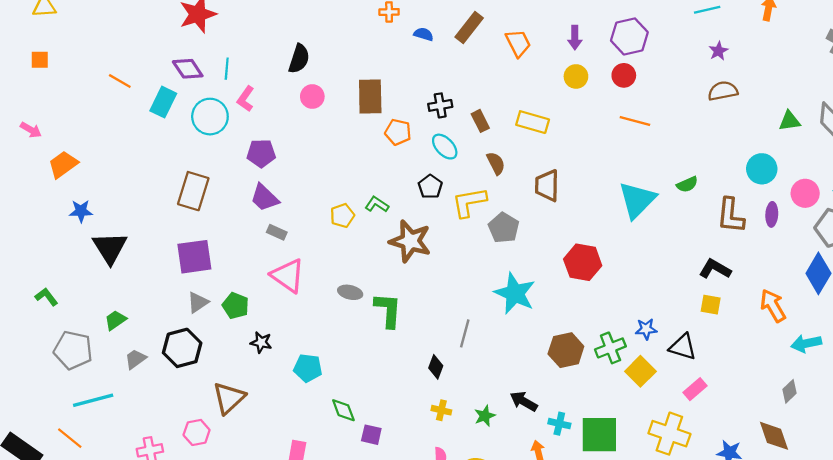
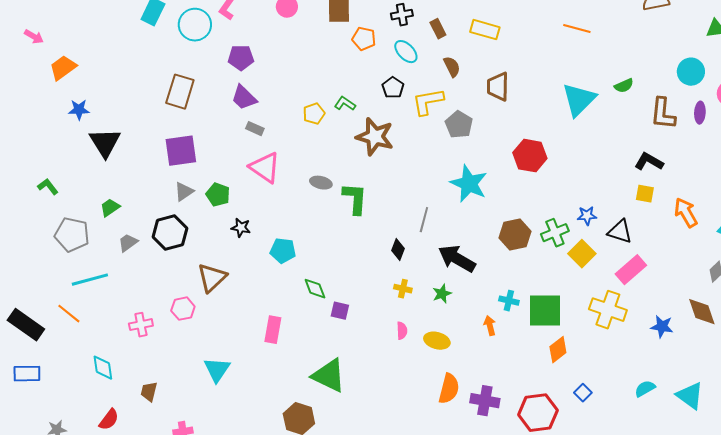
orange arrow: (773, 306) -> (686, 213), moved
pink rectangle: (695, 389) -> (631, 270), size x1.4
black arrow: (524, 401) -> (457, 259), moved, size x1.5

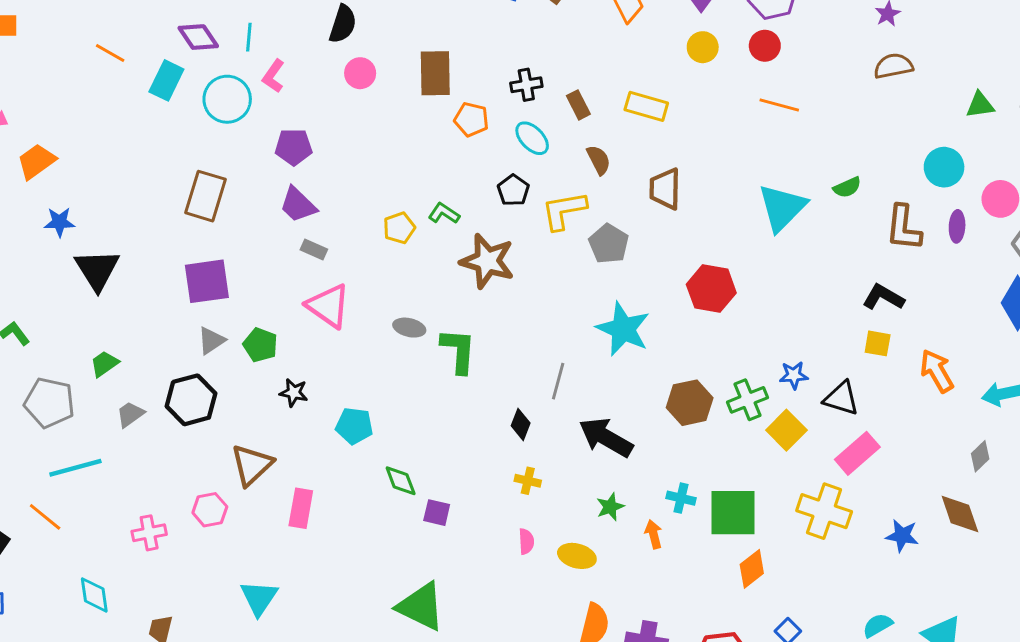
green star: (442, 294) -> (610, 507), moved
pink rectangle: (273, 330) -> (301, 508), moved

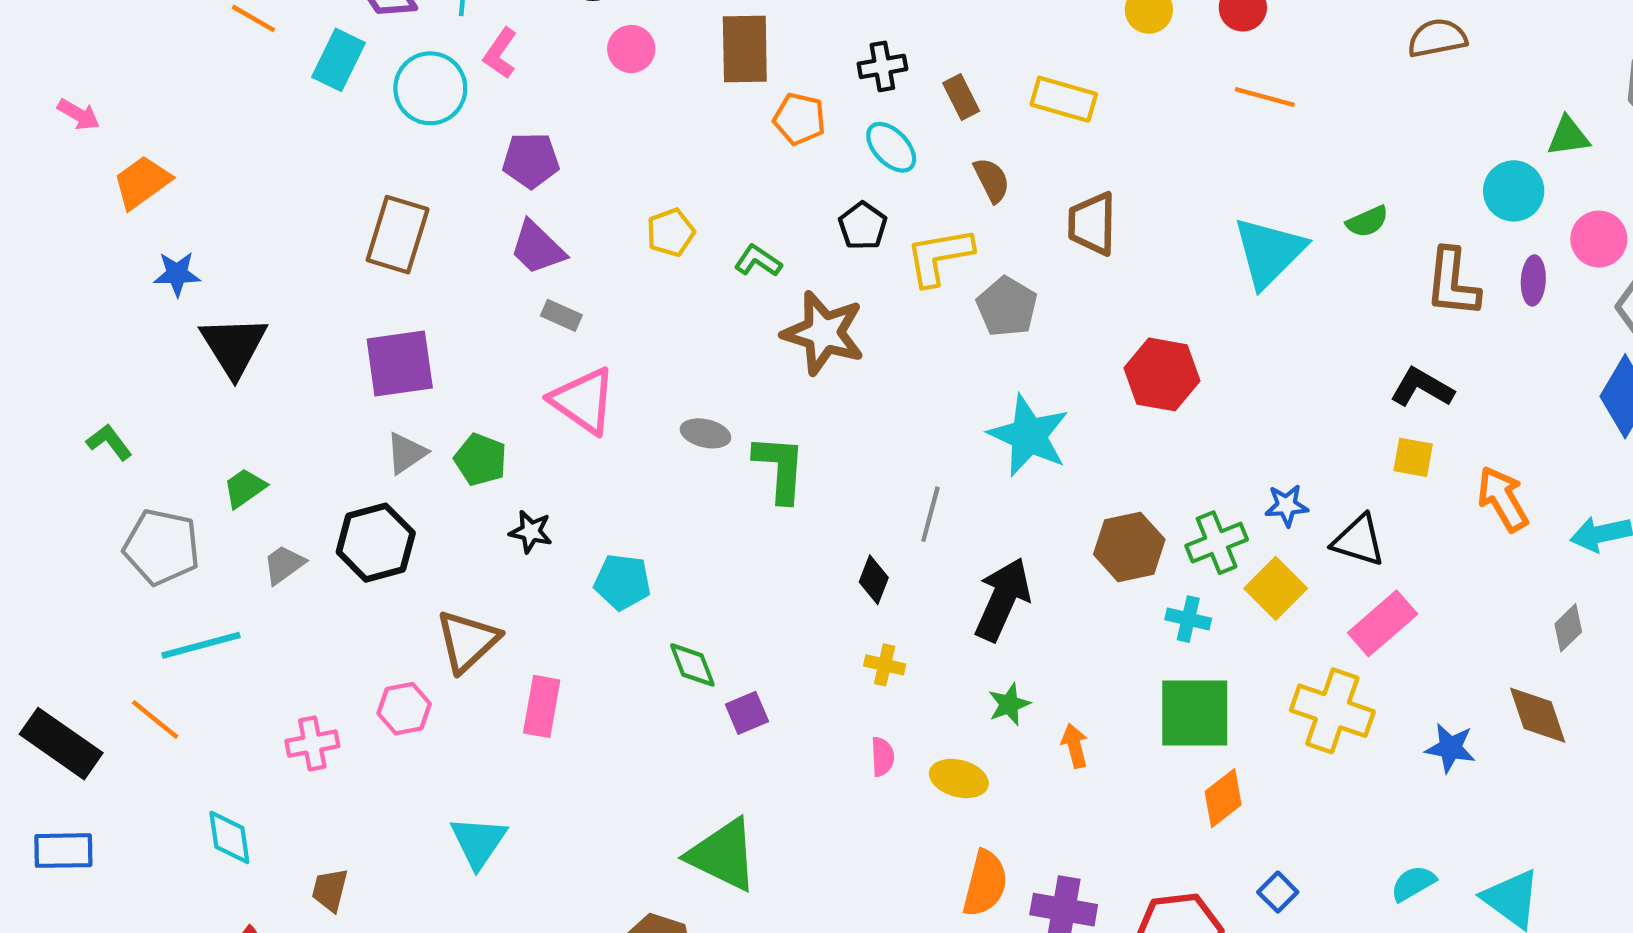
green triangle: (980, 105) -> (1568, 136), moved
yellow pentagon: (399, 228) -> (671, 232), moved
black arrow: (606, 437) -> (1003, 599), turned 84
cyan cross: (681, 498) -> (1188, 619), moved
purple square: (437, 513) -> (747, 713), turned -36

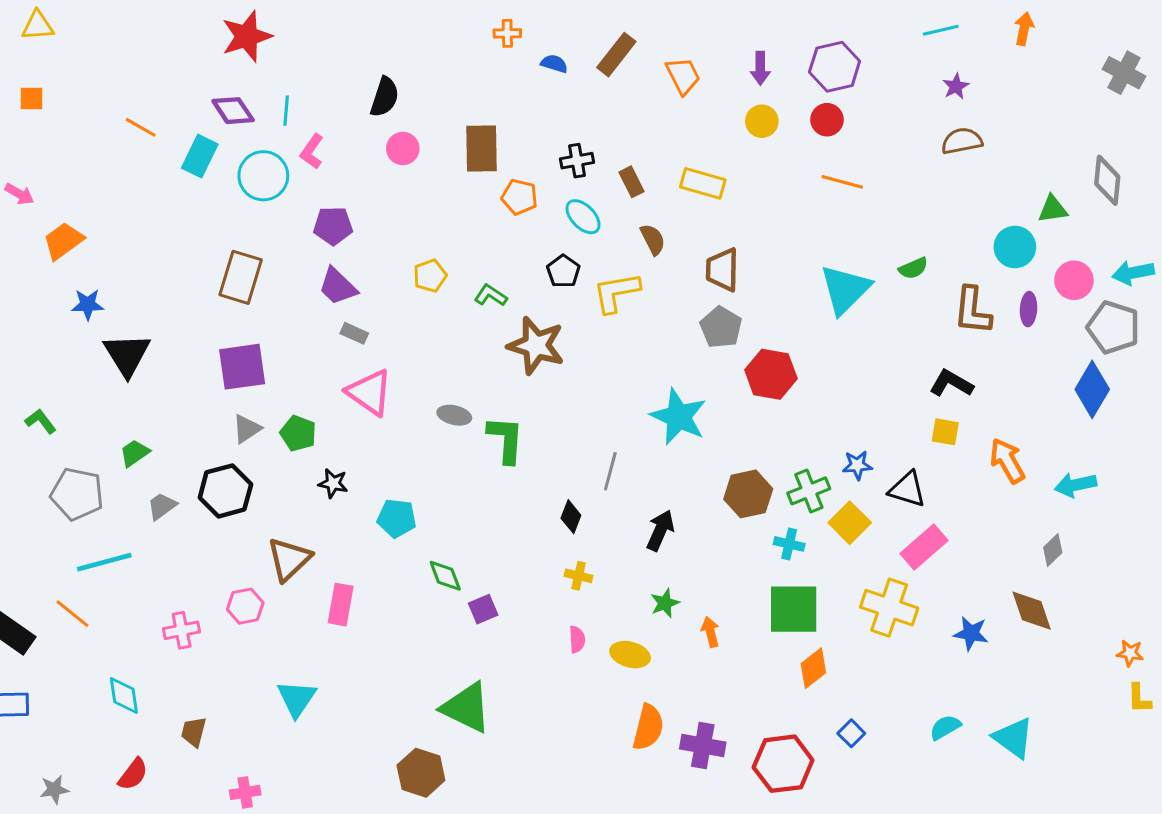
gray pentagon: (1007, 307) -> (721, 327), moved
black arrow: (1003, 599) -> (660, 530), size x0.7

